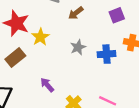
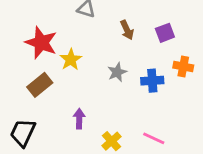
brown arrow: (76, 13) -> (127, 30), moved, turned -77
purple arrow: (47, 85) -> (79, 119), turned 42

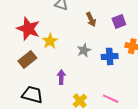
purple arrow: (79, 119) -> (61, 77), moved
black trapezoid: (23, 133) -> (32, 95), moved, turned 80

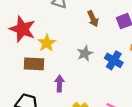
blue cross: (110, 56) -> (114, 60), turned 35
brown rectangle: (27, 60) -> (34, 64), moved, turned 42

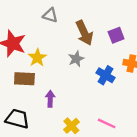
brown arrow: (93, 19) -> (84, 33), size x1.5
gray star: (85, 53) -> (76, 59), moved

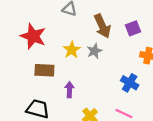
yellow star: (37, 58) -> (72, 50), moved
blue cross: (106, 75) -> (130, 83), moved

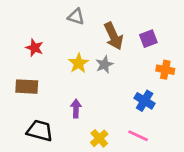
red star: (33, 36) -> (35, 48), size x0.6
brown rectangle: (44, 70) -> (27, 87), moved

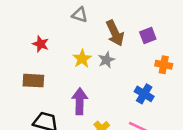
purple arrow: (76, 109) -> (80, 101), size x1.5

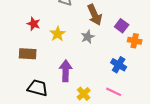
purple square: (148, 35) -> (122, 26), moved, turned -32
yellow star: (82, 59) -> (58, 34), moved

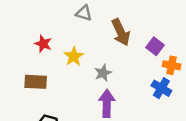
gray star: (88, 37) -> (103, 73), moved
blue cross: (119, 65) -> (161, 88), moved
purple arrow: (66, 71) -> (107, 103), moved

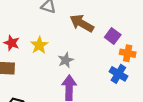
brown arrow: (121, 32) -> (82, 23), turned 145
red star: (43, 44) -> (12, 43), moved

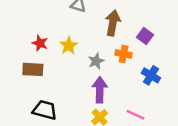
brown arrow: (82, 23) -> (113, 23), turned 70
orange cross: (128, 53) -> (124, 54), moved

